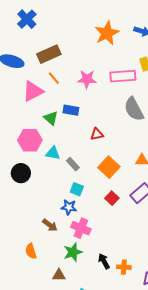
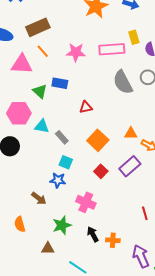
pink triangle: (33, 91) -> (22, 64), turned 30
pink cross: (81, 228) -> (86, 202), moved

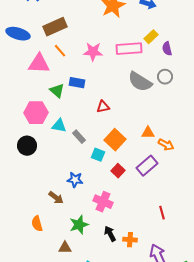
yellow rectangle: (134, 37) -> (151, 37), turned 64
gray semicircle: (123, 82) -> (140, 82), turned -30
cyan square: (66, 162) -> (98, 155), moved

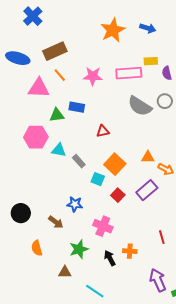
yellow rectangle: (151, 37) -> (151, 61), turned 40
green triangle: (57, 91) -> (57, 115), turned -49
black circle: (27, 146) -> (21, 213), moved
orange cross: (130, 240) -> (130, 251), moved

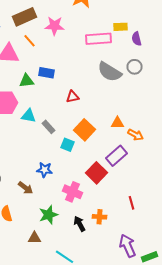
pink star: (93, 76) -> (54, 26), moved
red square: (118, 195) -> (96, 173), moved, size x1.5

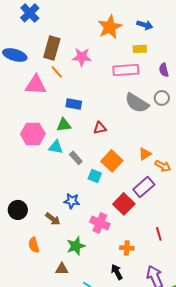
brown rectangle: (24, 17) -> (52, 48), turned -50
yellow rectangle: (120, 27) -> (140, 49), moved
green triangle: (26, 81) -> (64, 125), moved
orange triangle: (118, 123) -> (145, 154), turned -32
black arrow: (80, 224) -> (117, 272), moved

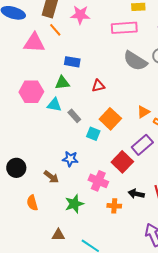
orange cross: (127, 248) -> (114, 206), moved
brown triangle: (62, 269) -> (58, 235), moved
black arrow: (117, 272) -> (136, 194), moved, turned -49

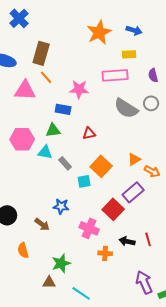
pink star: (80, 15) -> (79, 89), moved
cyan square: (93, 134) -> (84, 181), turned -32
green star: (74, 204) -> (61, 263), moved

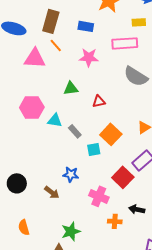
blue rectangle: (63, 109) -> (86, 26), moved
green triangle: (53, 130) -> (71, 88), moved
orange semicircle: (23, 250) -> (24, 227), moved

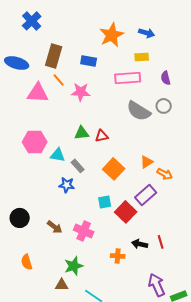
pink star: (89, 57) -> (81, 92), moved
green triangle: (71, 88) -> (82, 133), moved
cyan square: (94, 149) -> (105, 202), moved
blue star: (71, 174) -> (67, 185), moved
pink cross: (99, 196) -> (84, 231), moved

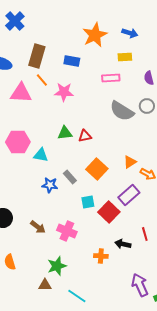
pink rectangle: (128, 78) -> (111, 78), size x0.7
gray rectangle: (78, 166) -> (70, 177), moved
red line: (161, 242) -> (145, 234), moved

